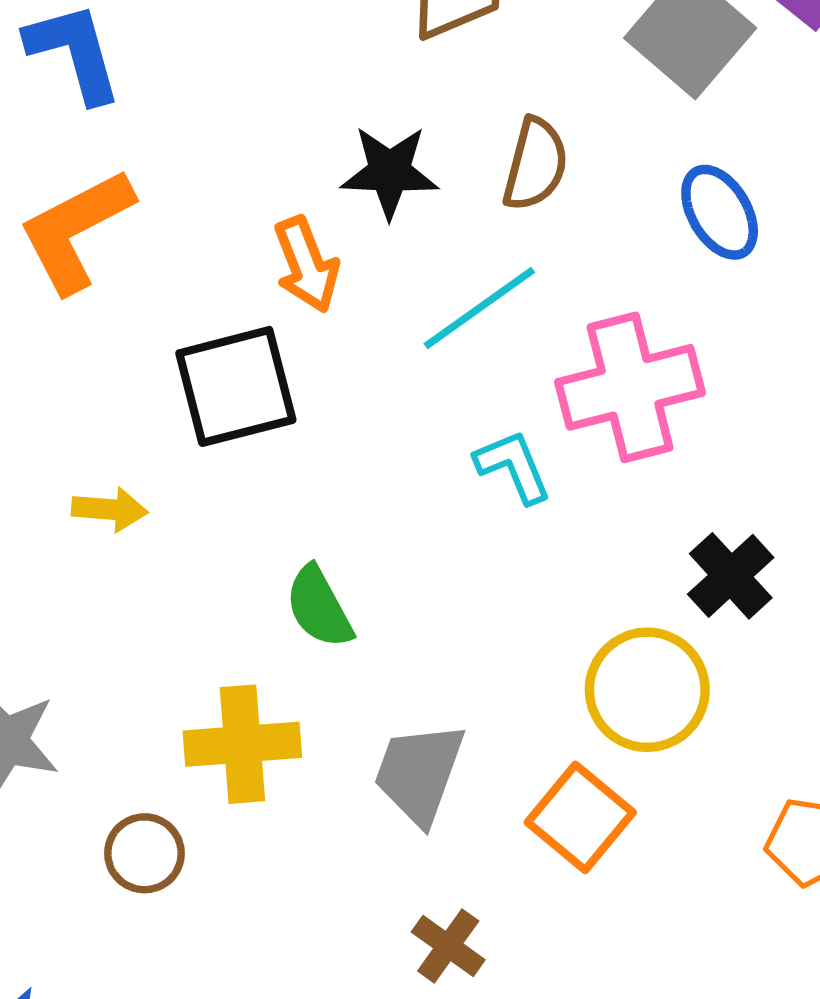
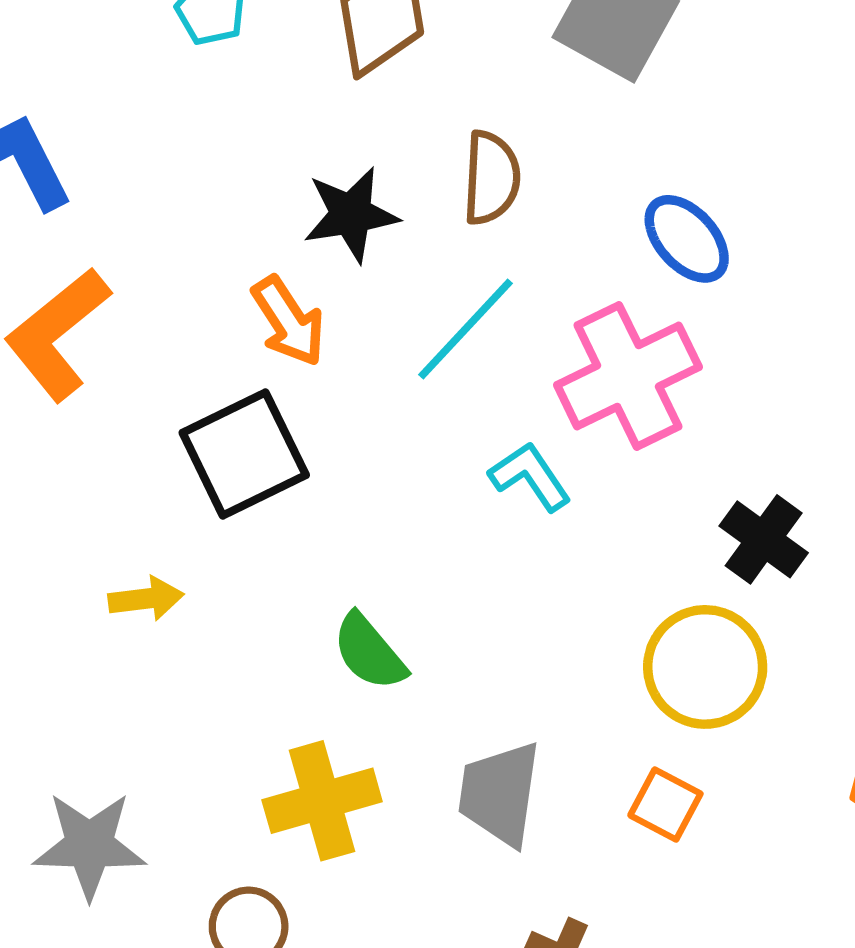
blue ellipse: (720, 212) -> (687, 239), moved
orange square: (580, 817) -> (665, 804), size x0.7

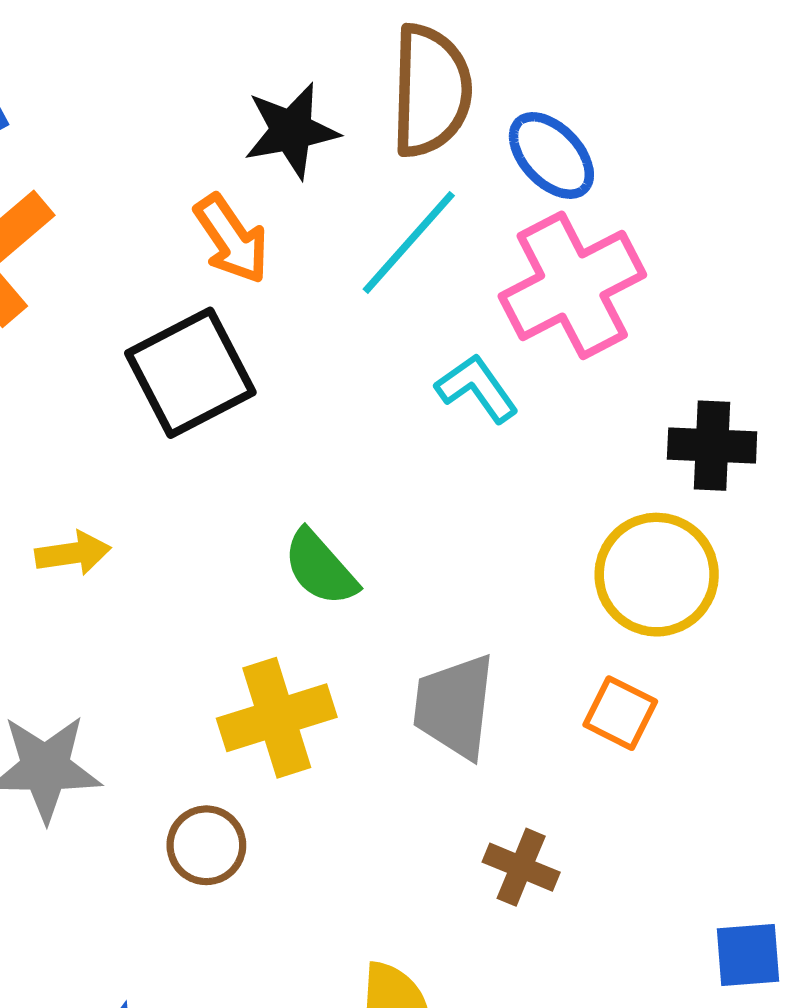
brown semicircle: (491, 178) -> (431, 91), size x1.4
blue ellipse: (687, 239) -> (551, 155), moved
black cross: (764, 539) -> (712, 446), turned -32
yellow arrow: (146, 599) -> (73, 553), moved

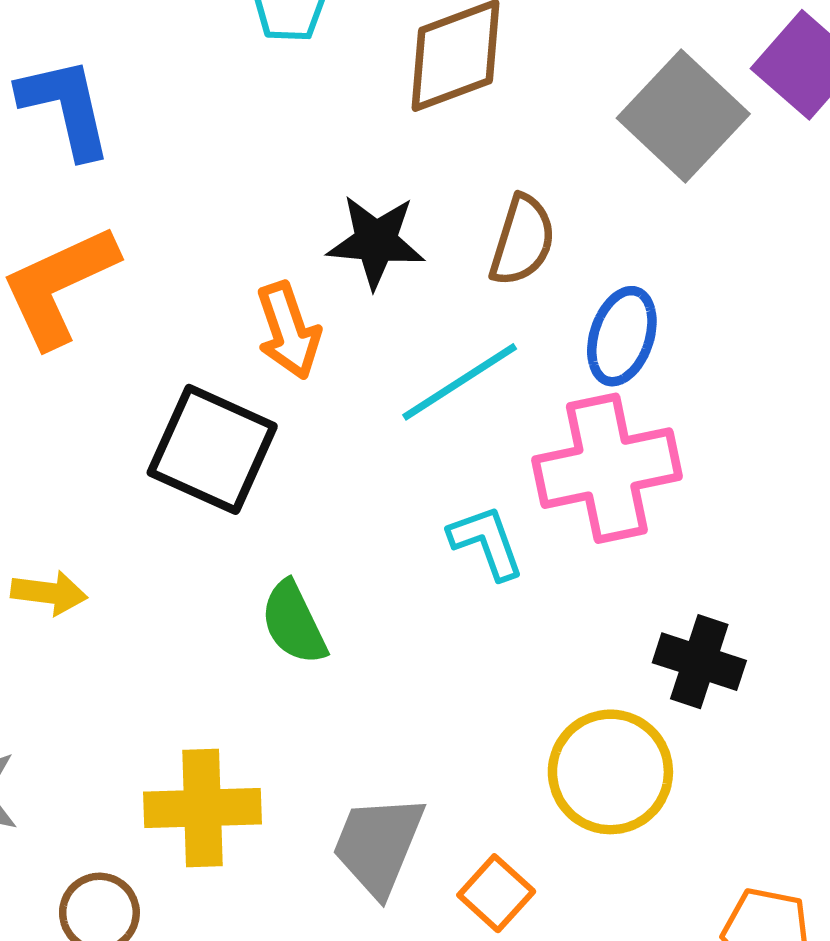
brown semicircle: (431, 91) -> (522, 240), size x0.7
blue ellipse: (551, 155) -> (622, 336), turned 46
black square: (190, 373) -> (212, 449), turned 36
green semicircle: (320, 568) -> (294, 623), moved
orange square: (620, 713) -> (496, 893), moved

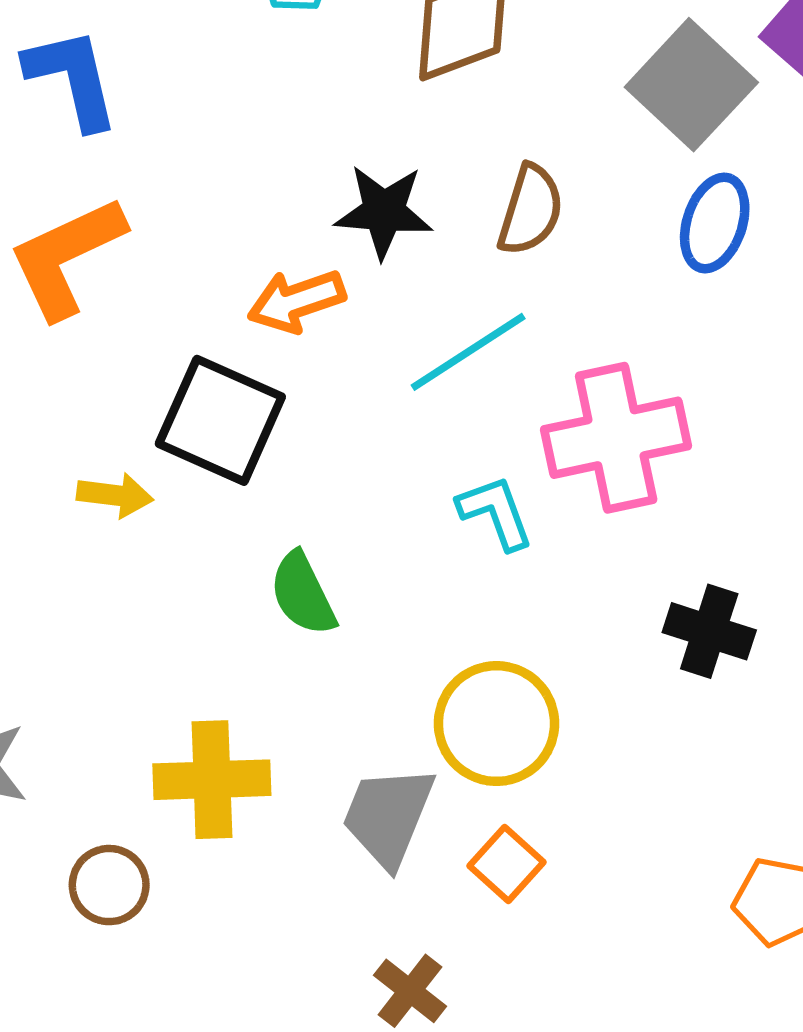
orange arrow: (288, 331) -> (296, 301), turned 90
blue ellipse: (622, 336) -> (715, 223), moved
yellow arrow: (49, 593) -> (115, 495), moved
yellow circle: (610, 772) -> (496, 724), moved

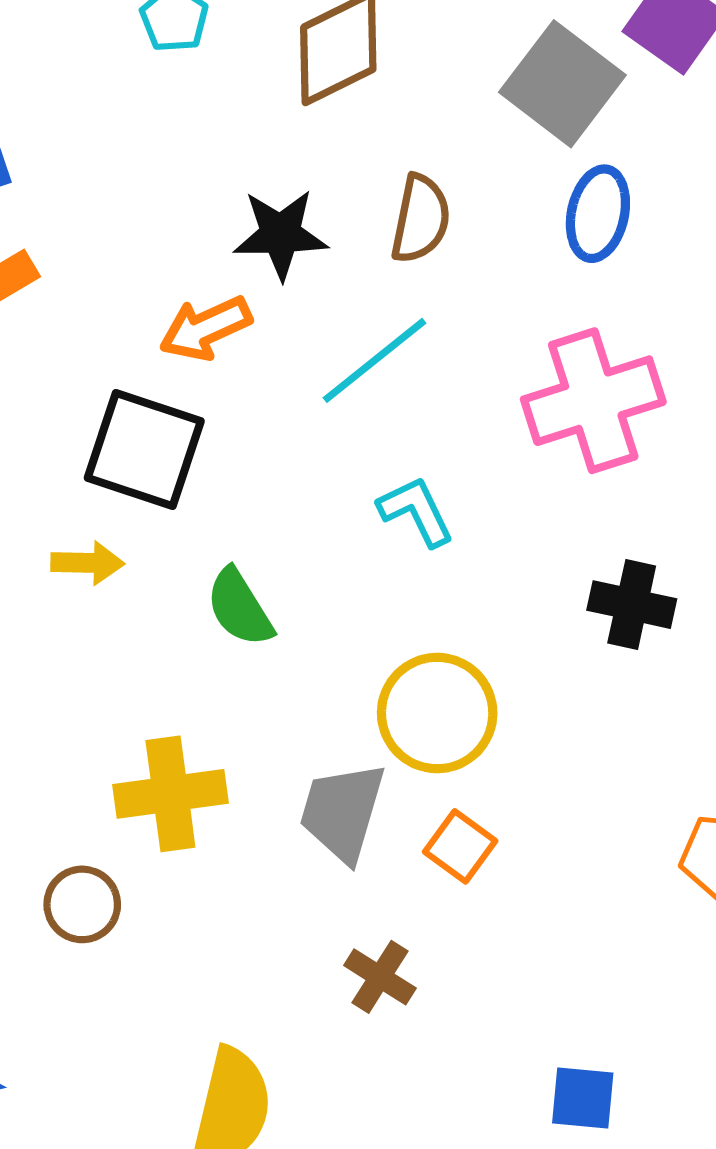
pink cross: (616, 438) -> (593, 401), moved
yellow arrow: (115, 495) -> (88, 563), moved

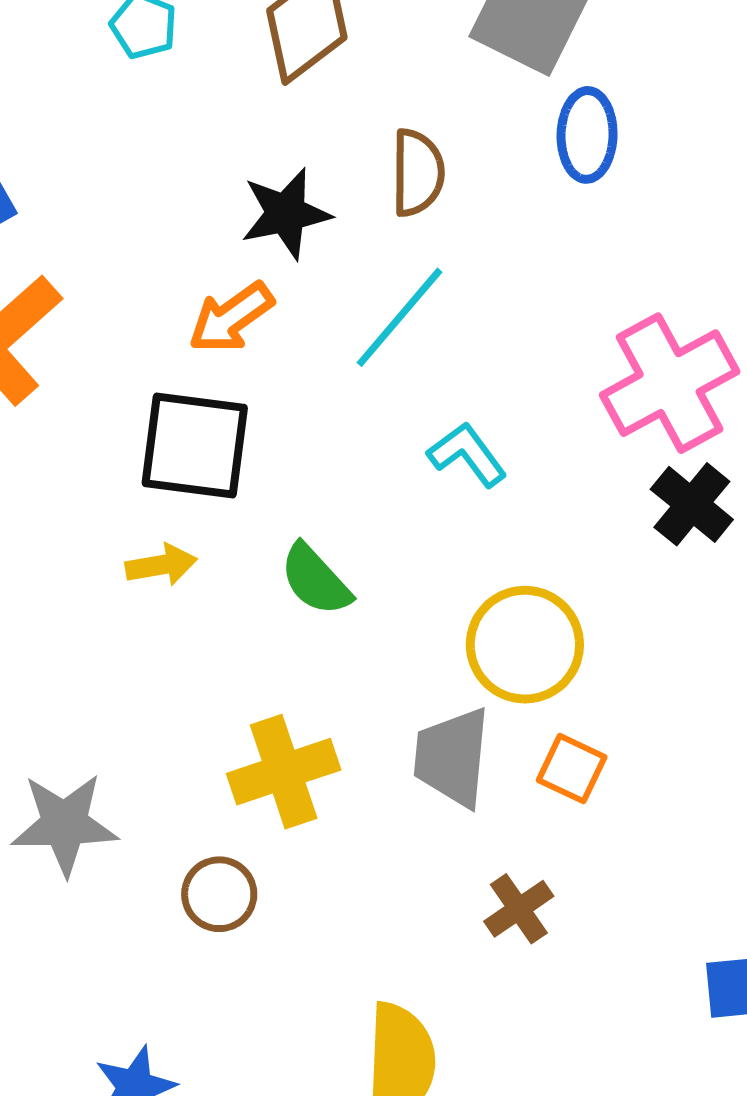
pink cross: (593, 401) -> (670, 383), moved
black cross: (632, 605) -> (692, 504), turned 38
brown cross: (380, 977) -> (519, 909), turned 34

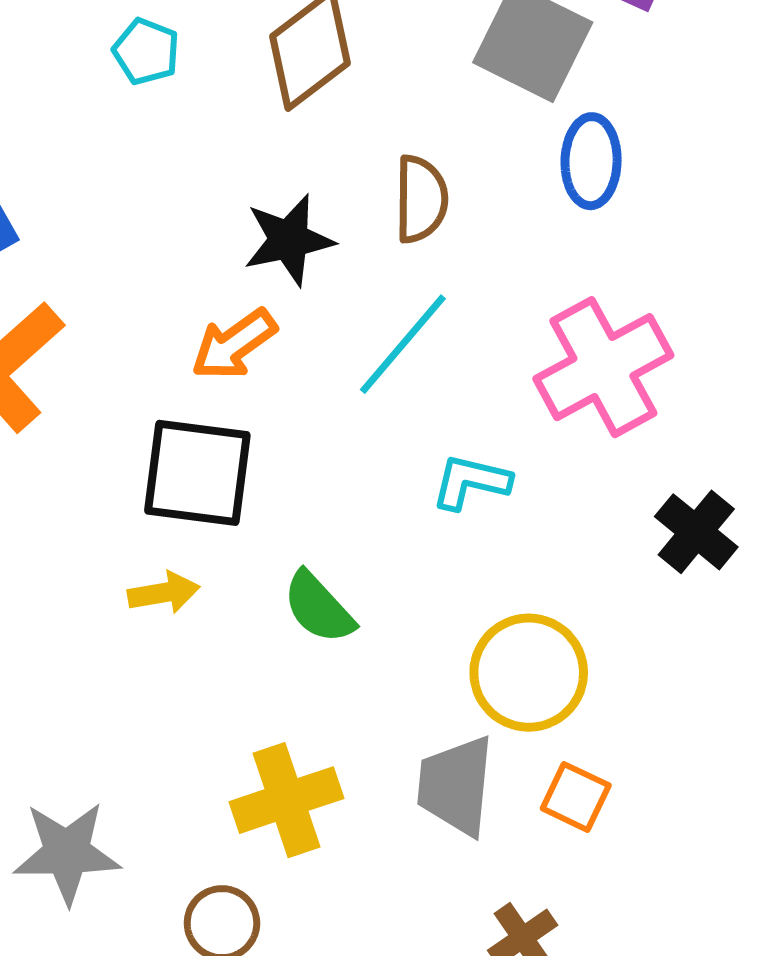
pink cross: (670, 383) -> (603, 367), moved
cyan L-shape: (467, 455) -> (471, 482), turned -40

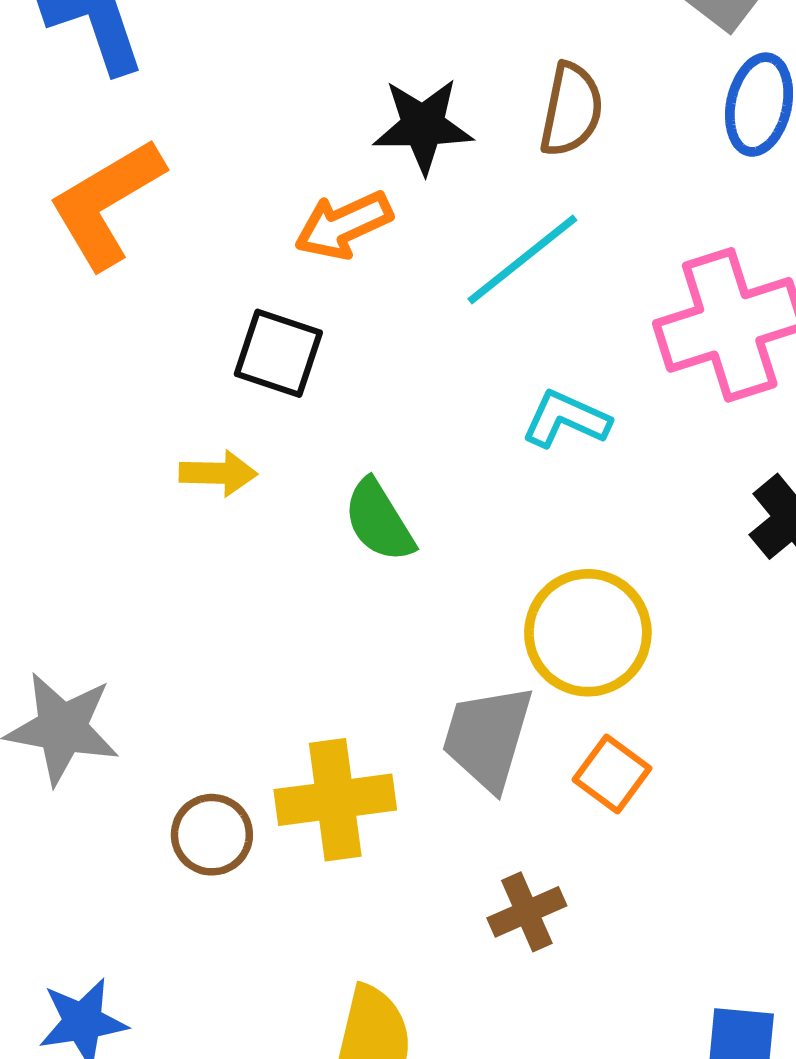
black square: (197, 473) -> (278, 353), size x0.7
yellow cross: (287, 800) -> (335, 800), moved

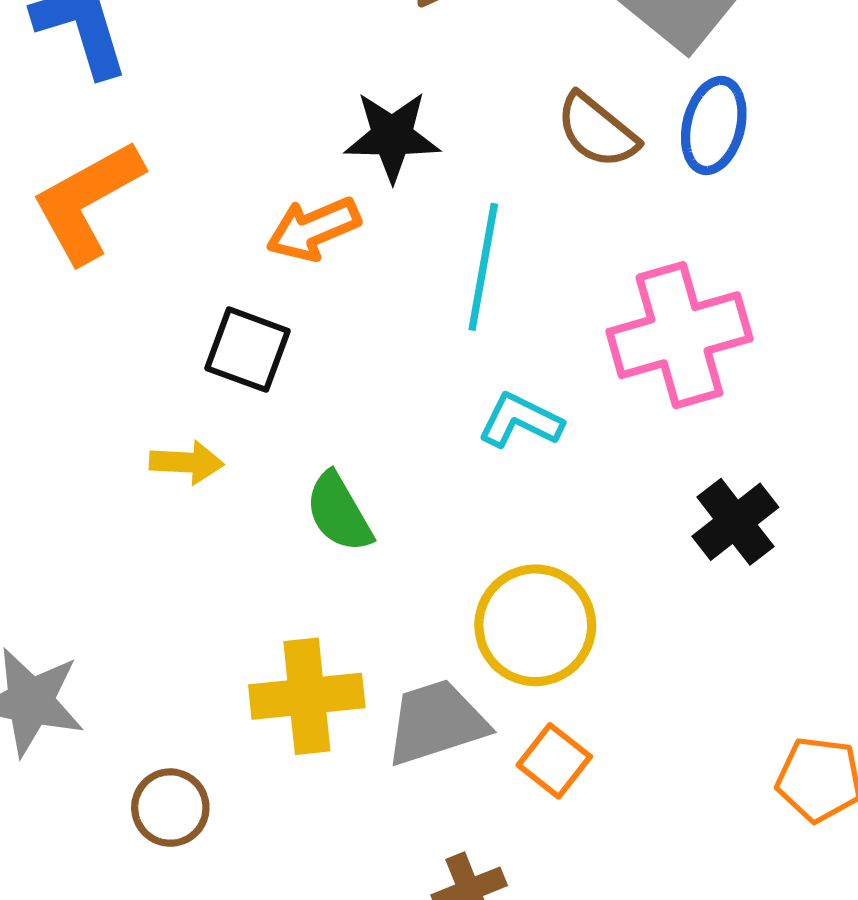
brown semicircle: (571, 110) -> (597, 131), moved, turned 116
cyan line: (522, 259) -> (483, 267), turned -43
gray trapezoid: (487, 737) -> (436, 722), turned 54
yellow cross: (335, 800) -> (307, 696), moved

